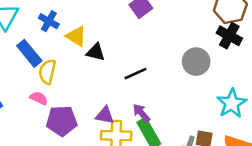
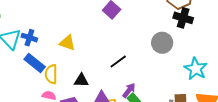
blue cross: (49, 21) -> (29, 38), moved
black triangle: (96, 52) -> (81, 80), moved
purple arrow: (141, 113) -> (129, 90), turned 91

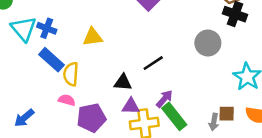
yellow triangle: (67, 43) -> (93, 37), turned -30
black triangle: (81, 80) -> (123, 82), moved

